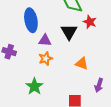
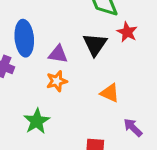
blue ellipse: (31, 20) -> (24, 38), moved
purple arrow: (99, 85) -> (133, 127), turned 112

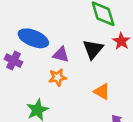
blue ellipse: (24, 38) -> (33, 38), turned -68

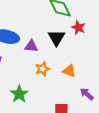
orange star: (58, 77) -> (42, 69), moved

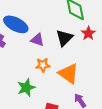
orange triangle: (69, 71) -> (68, 74), size x1.5
green star: (19, 94) -> (26, 88), moved

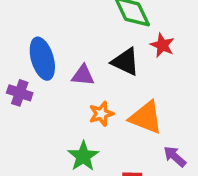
blue ellipse: (16, 24) -> (42, 59), turned 60
black triangle: (64, 38) -> (125, 62), turned -36

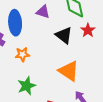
purple triangle: (83, 75) -> (43, 12), moved
orange star: (101, 114) -> (22, 54), moved

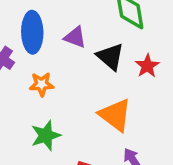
purple triangle: (43, 12) -> (75, 37), moved
red star: (88, 30) -> (147, 66), moved

